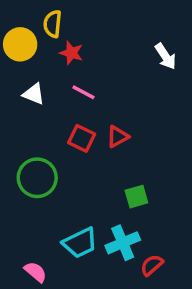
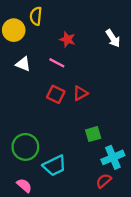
red star: (71, 53) -> (67, 39), moved
green circle: (37, 178) -> (25, 147), moved
cyan cross: (123, 243) -> (113, 157), moved

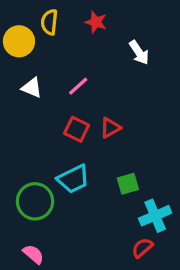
white arrow: (113, 38) -> (139, 52), moved
red star: (67, 39) -> (96, 22), moved
pink line: (57, 63) -> (78, 86), turned -70
cyan trapezoid: (55, 166) -> (73, 179), moved

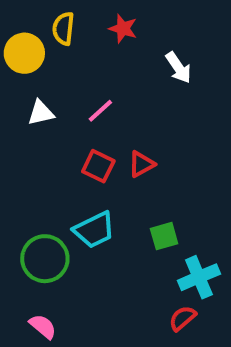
white triangle: (32, 88) -> (41, 113), turned -35

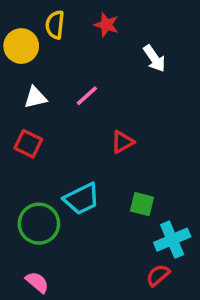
red square: (98, 166) -> (28, 144), moved
green square: (164, 236) -> (142, 204), turned 30

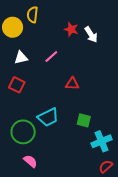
red star: (106, 25) -> (71, 29), moved
red triangle: (122, 142) -> (72, 84), turned 32
red semicircle: (158, 275) -> (106, 166), moved
pink semicircle: (37, 282) -> (30, 161), moved

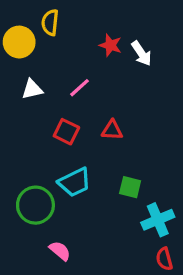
red square: (17, 85) -> (66, 132), moved
pink semicircle: (30, 161) -> (60, 251), moved
red semicircle: (106, 166) -> (164, 259), turned -64

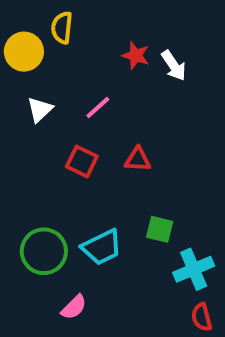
white triangle: (32, 89) -> (40, 109), turned -30
cyan trapezoid: (75, 182) -> (102, 247), moved
pink semicircle: (60, 251) -> (74, 307), turned 95

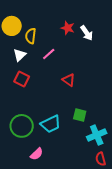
yellow semicircle: (62, 28) -> (31, 36), moved
red triangle: (138, 159) -> (69, 80), turned 32
red square: (82, 161) -> (22, 79), moved

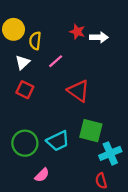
white arrow: (87, 33) -> (99, 37), turned -56
red triangle: (69, 80) -> (78, 91), size x1.5
green square: (80, 115) -> (91, 131), size x1.5
red semicircle: (101, 159) -> (101, 181), moved

